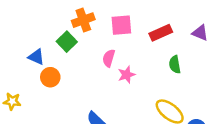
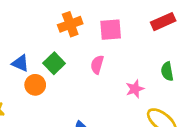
red rectangle: (161, 33) -> (163, 22), moved
green square: (67, 42) -> (54, 63), moved
pink star: (126, 75) -> (135, 89), moved

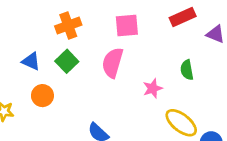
orange cross: (70, 24) -> (68, 26), moved
pink semicircle: (97, 65) -> (113, 63), size x1.5
orange circle: (35, 85) -> (42, 96), moved

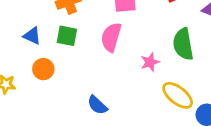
green square: (67, 61) -> (67, 36), turned -35
green semicircle: (187, 70) -> (183, 44), size x1.6

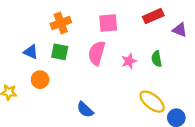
green semicircle: (183, 44) -> (157, 59), size x0.6
pink star: (150, 62) -> (129, 61), moved

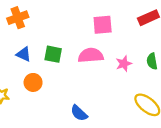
orange cross: (61, 23) -> (18, 18), moved
pink semicircle: (97, 53) -> (91, 55), turned 70

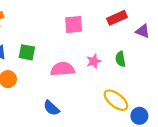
pink semicircle: (91, 55) -> (63, 69), moved

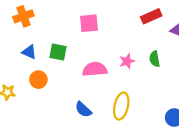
pink square: (74, 24) -> (89, 23), moved
yellow ellipse: (116, 100) -> (121, 106), moved, turned 65

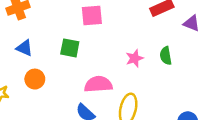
green square: (58, 52) -> (70, 48), moved
pink semicircle: (95, 69) -> (98, 84), moved

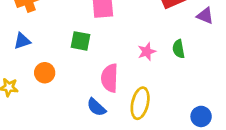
blue triangle: (24, 48) -> (22, 41), moved, turned -42
pink semicircle: (98, 84) -> (110, 78), turned -84

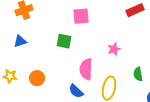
green semicircle: (179, 49) -> (138, 74), moved
orange circle: (45, 73) -> (37, 78), moved

